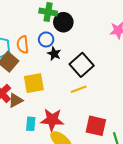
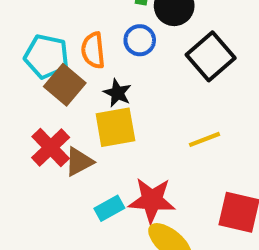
black star: (54, 54) -> (117, 93), moved
black square: (82, 65) -> (211, 56), moved
cyan rectangle: (31, 124) -> (109, 208), turned 56

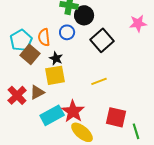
cyan pentagon: (47, 56) -> (21, 40), turned 30
red cross: (51, 148) -> (17, 95), moved
red star: (152, 200) -> (73, 111), turned 30
cyan rectangle: (109, 208) -> (52, 115), size x1.6

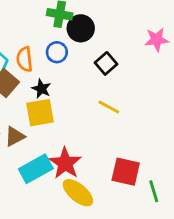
black square: (102, 40) -> (106, 63), size x0.7
yellow line: (99, 81) -> (109, 107), moved, turned 49

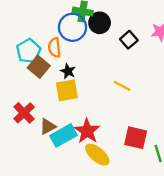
blue circle: (57, 52) -> (72, 27), moved, size x1.6
black square: (106, 63) -> (129, 40), moved
brown triangle: (15, 136) -> (48, 126), moved

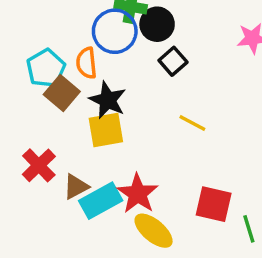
black square: (129, 40) -> (173, 61), moved
black star: (68, 71) -> (108, 100), size x1.5

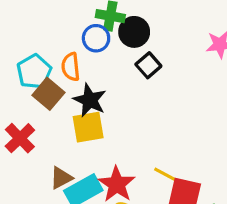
blue circle: (115, 31) -> (96, 38), size x0.7
yellow line: (192, 123) -> (166, 175), moved
red cross: (39, 165) -> (20, 138), moved

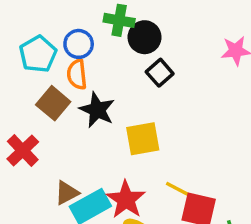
blue circle: (96, 38) -> (79, 44), moved
cyan pentagon: (34, 72) -> (38, 54), moved
yellow square: (88, 127) -> (143, 139), moved

